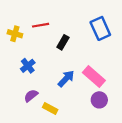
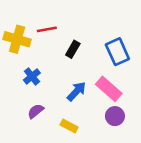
blue rectangle: (100, 28) -> (117, 52), moved
yellow cross: (15, 34) -> (17, 39), size x1.5
yellow rectangle: (50, 108) -> (69, 126), moved

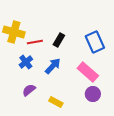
red line: (47, 29) -> (35, 42), moved
blue arrow: (77, 91) -> (53, 66), moved

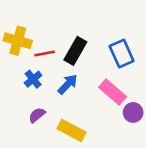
black rectangle: (59, 40) -> (75, 51), size x1.5
purple circle: (93, 94) -> (133, 112), moved
yellow rectangle: (56, 102) -> (72, 130), size x1.5

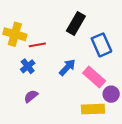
black rectangle: (75, 51) -> (76, 23), moved
blue arrow: (68, 84) -> (67, 67), moved
yellow rectangle: (72, 130) -> (93, 109), moved, turned -30

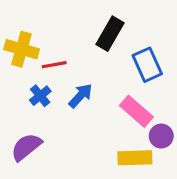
blue arrow: (67, 67) -> (81, 96), moved
purple semicircle: (31, 96) -> (26, 147), moved, size x1.5

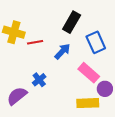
blue cross: (40, 96) -> (39, 80), moved
blue arrow: (81, 96) -> (62, 51), moved

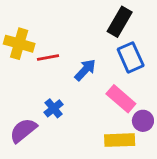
black rectangle: (72, 22) -> (120, 22), moved

